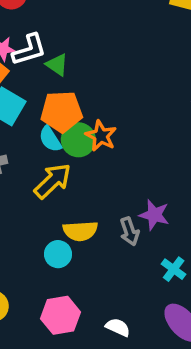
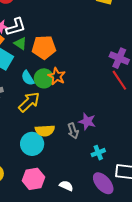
green triangle: (57, 65) -> (20, 44), moved
orange pentagon: (62, 112) -> (44, 47), moved
cyan circle: (58, 254) -> (32, 144), size x1.5
cyan cross: (174, 269) -> (98, 153), turned 32

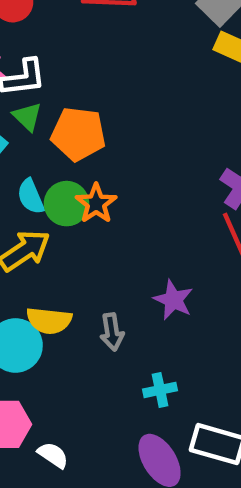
purple star: (87, 121) -> (173, 300), moved
white semicircle: (66, 186) -> (53, 455), moved

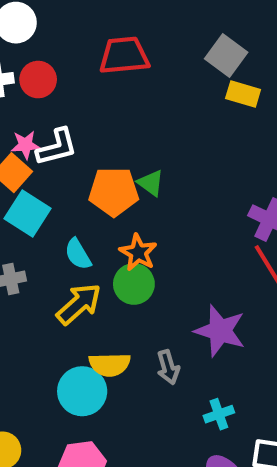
green triangle: (27, 117) -> (151, 183), moved
green circle: (67, 204) -> (134, 284), moved
purple star: (173, 300) -> (220, 331), size x1.4

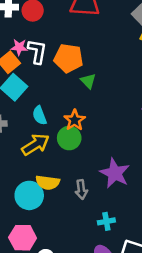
white L-shape: (57, 147) -> (37, 51), turned -75
orange pentagon: (114, 191) -> (68, 58), moved

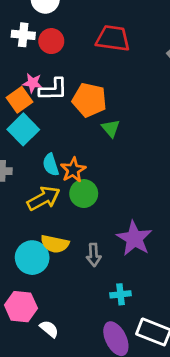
white L-shape: (37, 51) -> (53, 89), turned 75
orange star: (75, 120) -> (73, 170), moved

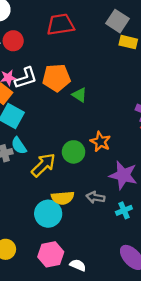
cyan semicircle: (51, 165) -> (19, 146), moved
orange star: (73, 170) -> (100, 142), moved
gray arrow: (94, 255) -> (95, 197), turned 120
cyan cross: (120, 294) -> (124, 210), moved

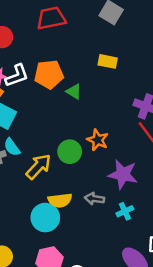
yellow rectangle: (128, 42) -> (108, 61), moved

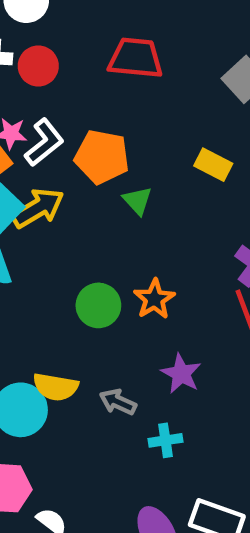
white L-shape: (17, 76) -> (44, 142), turned -35
yellow arrow: (39, 167) -> (38, 208), moved
purple star: (123, 174) -> (181, 374), size x0.7

